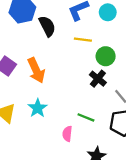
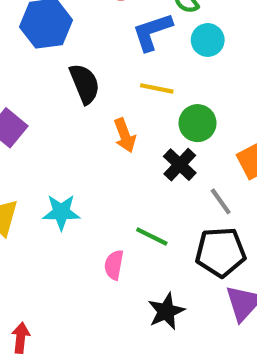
black semicircle: (47, 26) -> (85, 84), moved
orange arrow: (36, 70) -> (125, 135), moved, size x0.7
cyan star: (38, 108) -> (61, 212), turned 30

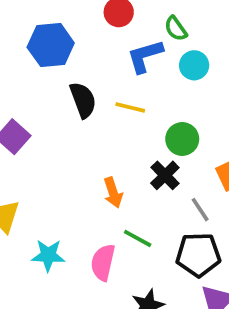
yellow line: (157, 88) -> (130, 107), moved
orange arrow: (125, 135) -> (113, 193), moved
cyan star: (61, 212) -> (48, 255), moved
pink semicircle: (114, 265) -> (103, 262), size x1.4

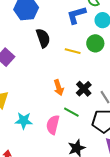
yellow line: (130, 107) -> (73, 51), moved
green circle: (182, 139) -> (95, 43), moved
black cross: (165, 175) -> (84, 89), moved

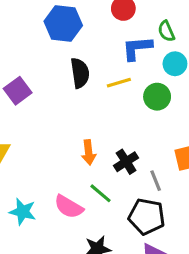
yellow line: (73, 51) -> (119, 83), moved, turned -42
cyan star: (24, 121) -> (23, 212), moved
pink semicircle: (53, 125) -> (69, 207), turned -84

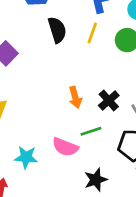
yellow line: (119, 83) -> (92, 33), turned -45
green line: (101, 193) -> (91, 131), turned -50

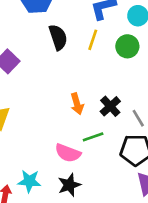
cyan star: (26, 157) -> (29, 181), moved
black star: (96, 180) -> (69, 185), moved

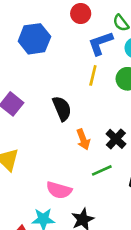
black semicircle: (58, 37) -> (62, 108), moved
pink semicircle: (68, 153) -> (59, 190), moved

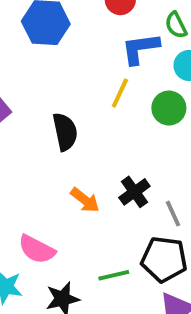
orange arrow: (83, 139) -> (85, 200), moved, turned -42
green line: (102, 170) -> (114, 275), moved

